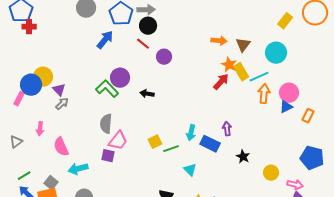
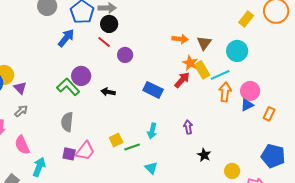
gray arrow: (62, 104) -> (21, 111), moved
pink trapezoid: (118, 141) -> (85, 151), moved
blue rectangle: (210, 144) -> (153, 90), moved
cyan arrow: (78, 169) -> (39, 167), turned 126

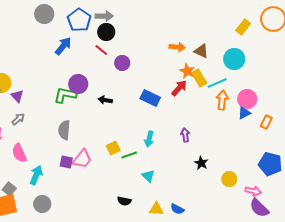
brown triangle: (204, 43) -> (201, 51), turned -42
green L-shape: (68, 87) -> (65, 95), turned -35

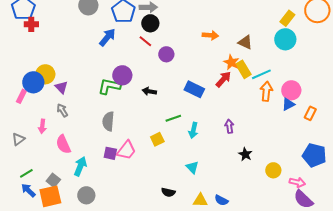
orange arrow: (177, 47) -> (210, 35), moved
cyan circle: (234, 59) -> (285, 39), moved
gray arrow: (18, 119) -> (62, 110), turned -80
green line: (129, 155) -> (173, 118), moved

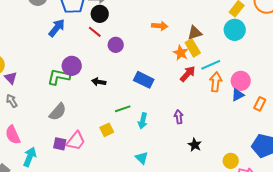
brown triangle: (245, 42) -> (195, 33), turned -42
yellow rectangle: (243, 69) -> (193, 48), moved
red arrow: (223, 79) -> (188, 74), moved
gray semicircle: (108, 121) -> (58, 112), turned -144
yellow circle: (273, 170) -> (231, 161), moved

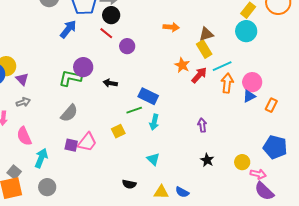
orange star: (181, 53) -> (182, 65), moved
blue rectangle: (144, 80) -> (148, 96), moved
gray arrow: (12, 101) -> (23, 102), turned 104
purple arrow: (179, 117) -> (202, 125), moved
black star: (195, 145) -> (207, 160), moved

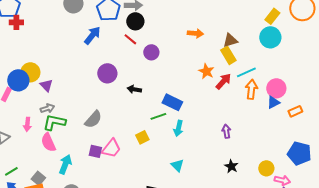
green L-shape: (70, 78) -> (54, 122), moved
orange rectangle: (271, 105) -> (295, 111), turned 40

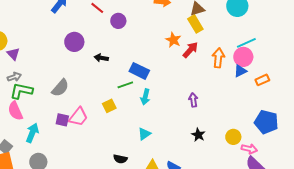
cyan line: (246, 72) -> (246, 43), moved
cyan triangle: (177, 165) -> (144, 134), turned 40

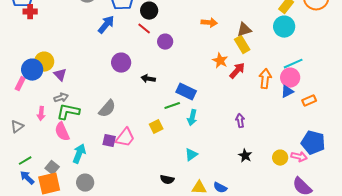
pink arrow: (249, 149) -> (299, 157), moved

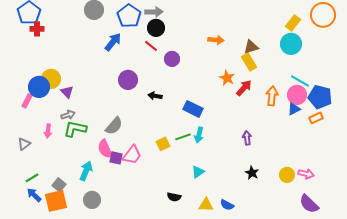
cyan line: (293, 64) -> (300, 81), turned 54
green line: (172, 106) -> (183, 137), moved
pink semicircle: (62, 132) -> (105, 149), moved
blue pentagon: (313, 143) -> (320, 97), moved

